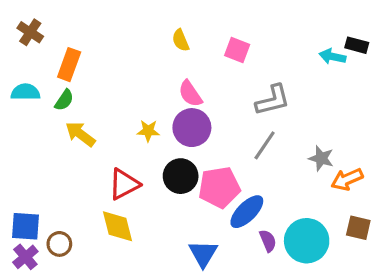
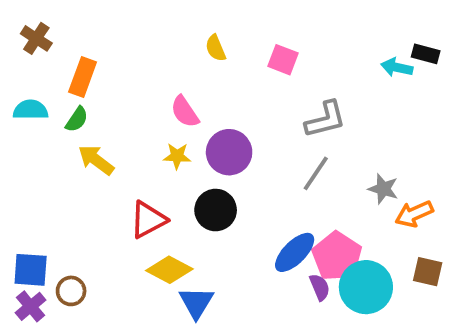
pink semicircle: (190, 94) -> (185, 112), moved
pink pentagon: (219, 187) -> (337, 256), moved, turned -30
yellow diamond: (118, 226) -> (169, 270), moved, turned -48
blue triangle: (203, 254) -> (196, 303), moved

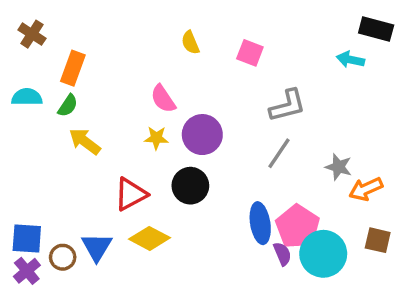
black rectangle: (426, 54) -> (376, 29), moved, size x1.4
blue ellipse: (295, 252) -> (260, 223), turned -54
blue triangle: (196, 303) -> (97, 247), moved

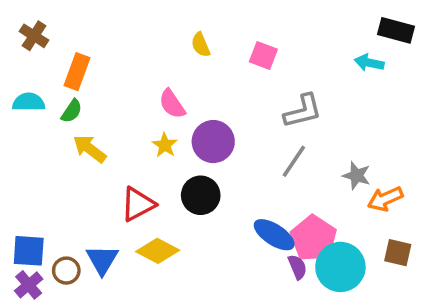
yellow star: (156, 138) -> (165, 145), turned 30
blue ellipse: (260, 223) -> (274, 235), turned -48

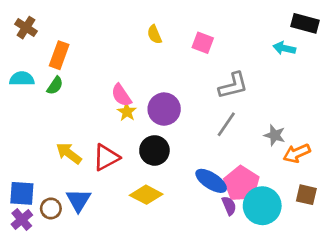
pink semicircle: (172, 104) -> (121, 95), moved
yellow arrow: (90, 149) -> (69, 153), moved
yellow diamond: (158, 251) -> (146, 195), moved

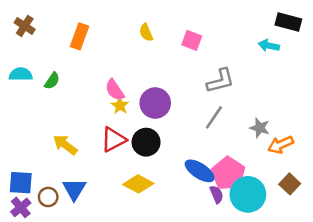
orange rectangle: (59, 55) -> (79, 36), moved
red triangle: (106, 157) -> (113, 140), moved
brown square: (306, 195) -> (290, 184), turned 30

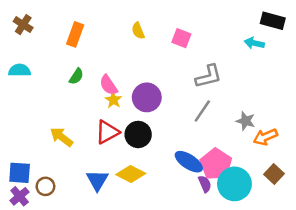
green semicircle: (52, 81) -> (76, 76), moved
blue triangle: (74, 189) -> (97, 180), moved

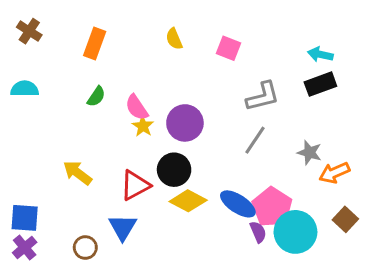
black rectangle: (273, 21) -> (320, 84), moved, turned -35
red triangle: (107, 132) -> (135, 185), moved
yellow diamond: (131, 174) -> (188, 201), moved
brown circle: (45, 186) -> (85, 248), moved

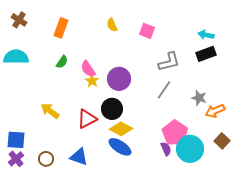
cyan semicircle: (25, 89) -> (16, 57), size x1.4
blue ellipse: (238, 204) -> (120, 147), moved
blue triangle: (123, 227) -> (79, 157), moved, turned -42
brown circle: (85, 248) -> (46, 159), moved

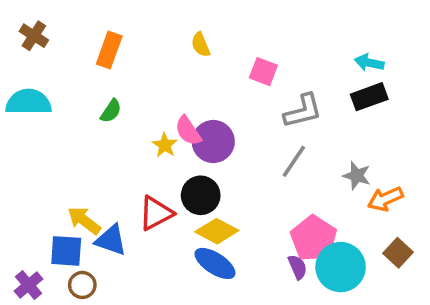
pink square: (147, 31) -> (263, 72), moved
pink semicircle: (88, 69) -> (188, 131), moved
yellow arrow: (50, 111) -> (84, 220), moved
blue square: (16, 140) -> (66, 251), moved
blue triangle: (79, 157) -> (111, 240), moved

